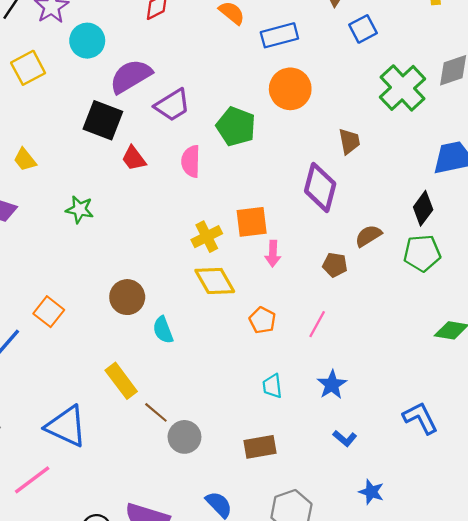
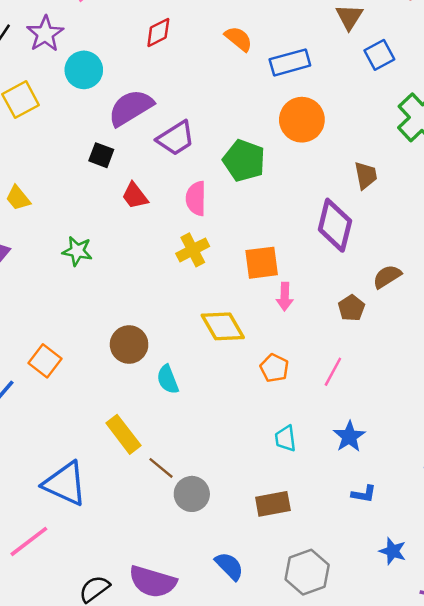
black square: (103, 120) -> (101, 155), size x0.6
yellow cross: (207, 237) -> (193, 250), moved
brown pentagon: (335, 265) -> (351, 308), turned 30
blue L-shape: (345, 438) -> (364, 494), turned -30

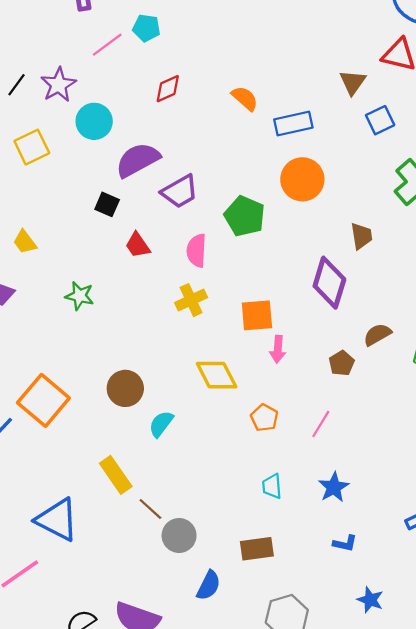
orange square: (45, 361) -> (43, 400), size x1.6
cyan semicircle: (168, 379) -> (161, 424), turned 56
blue semicircle: (229, 566) -> (209, 585), moved, turned 68

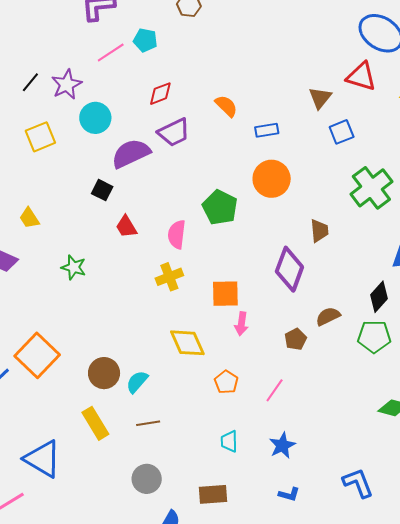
blue rectangle: (293, 123) -> (267, 130), size x0.7
purple trapezoid: (180, 191) -> (174, 132), moved
brown circle: (125, 388) -> (104, 373), moved
brown line: (150, 509) -> (148, 423), moved, turned -55

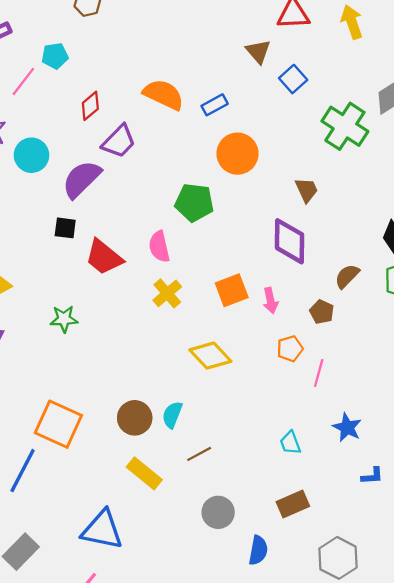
orange semicircle: (226, 106) -> (163, 95), size x1.5
red trapezoid: (126, 227) -> (104, 257), size x1.5
pink arrow: (241, 324) -> (270, 300), moved
orange pentagon: (226, 382) -> (290, 349), moved, turned -30

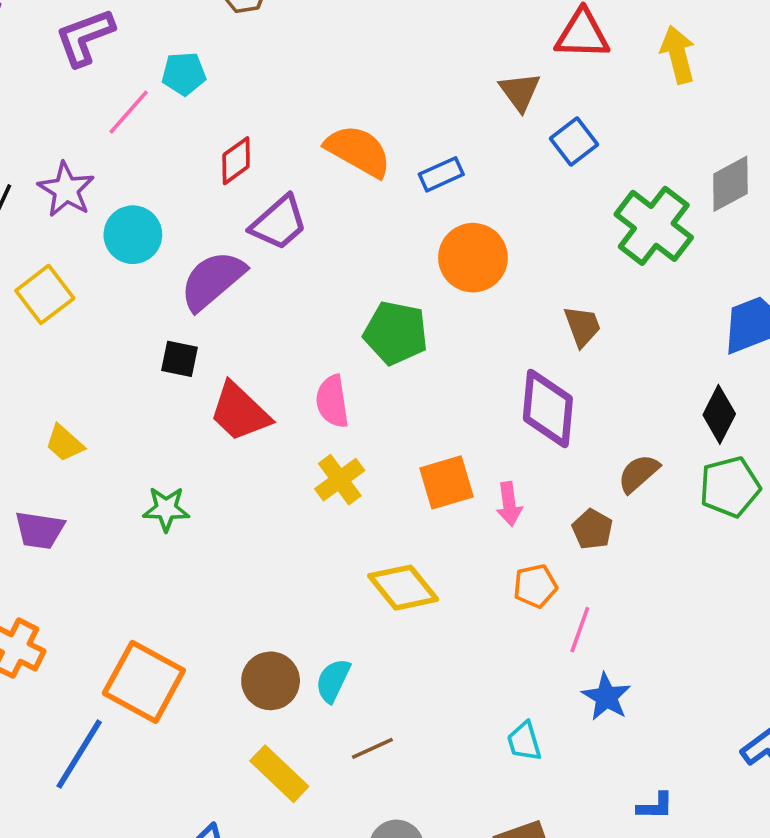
blue star: (347, 427) -> (606, 697), moved

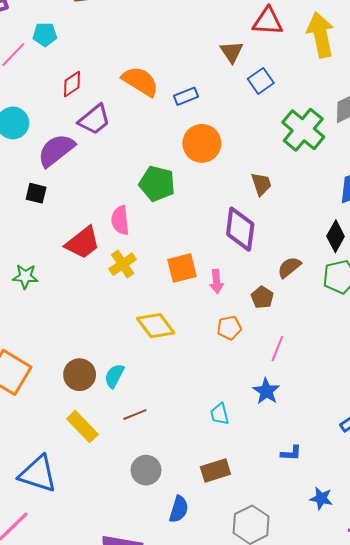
yellow arrow: (678, 55) -> (321, 35), size x1.4
red trapezoid: (240, 412) -> (83, 243), moved, turned -84
pink line: (580, 630) -> (277, 349), moved

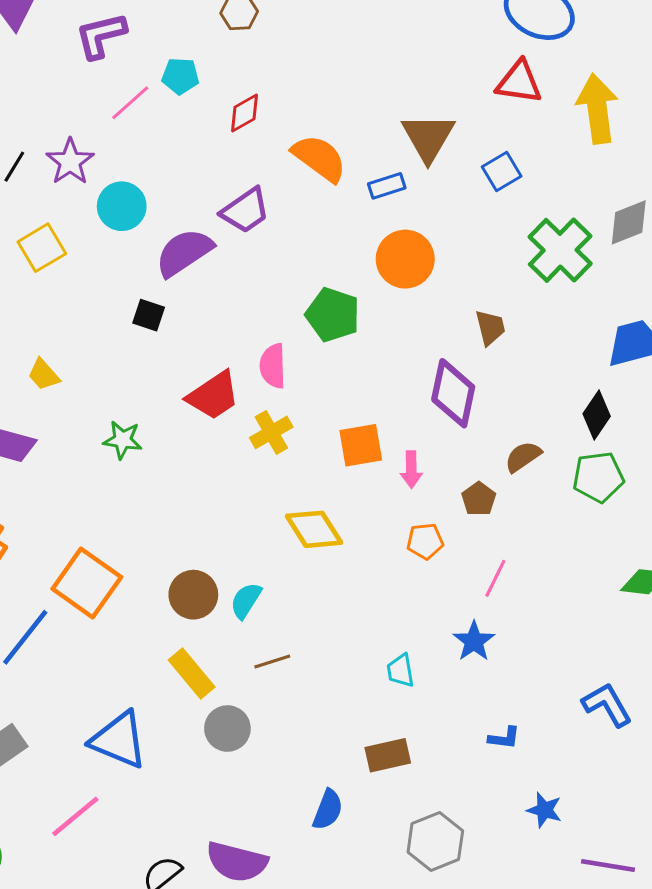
brown triangle: (232, 52) -> (428, 137), moved, size x1.5
red diamond: (72, 84) -> (245, 113), moved
gray circle: (146, 470) -> (227, 728), moved

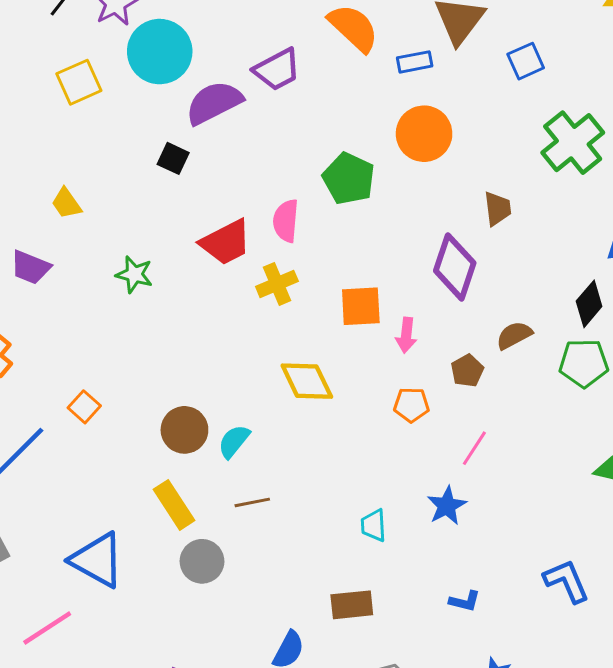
cyan circle: (122, 206) -> (160, 52), size x1.4
orange square: (87, 583) -> (84, 407), size x0.5

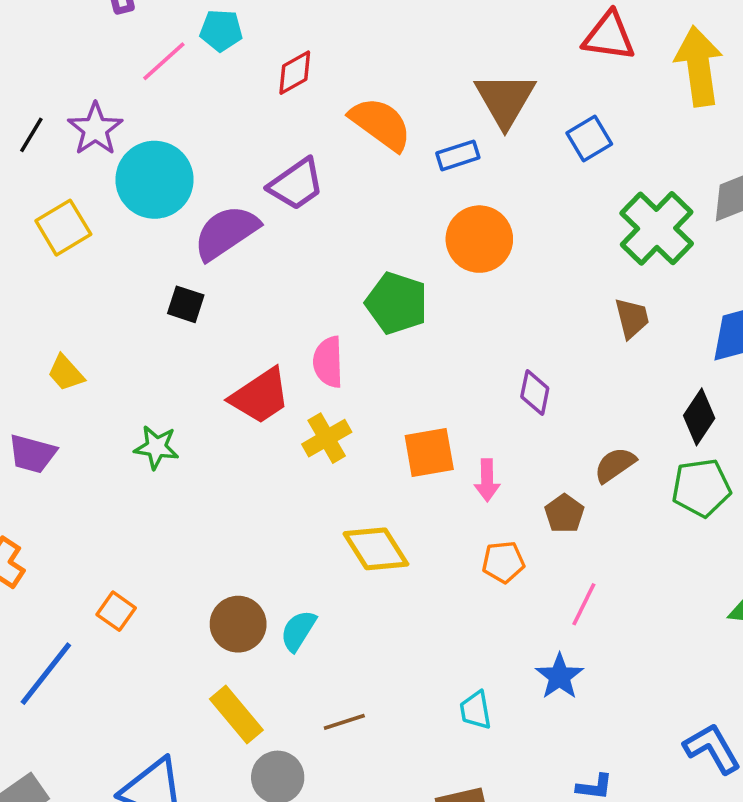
brown trapezoid: (497, 209) -> (632, 318), moved
purple diamond: (455, 267) -> (535, 392), size x0.6
brown line: (252, 502) -> (344, 722), moved

